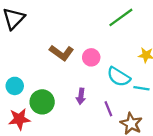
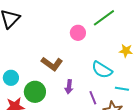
brown L-shape: (62, 53) -> (52, 64), moved
pink circle: (91, 57) -> (78, 33), moved
cyan line: (141, 88) -> (122, 89), moved

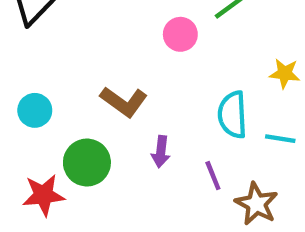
cyan semicircle: (102, 70) -> (233, 115), turned 55
cyan circle: (11, 78) -> (35, 110), moved
cyan line: (122, 89) -> (280, 139), moved

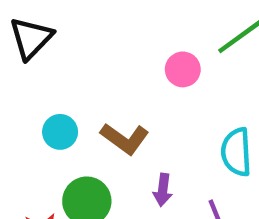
cyan circle: (35, 110) -> (60, 132), moved

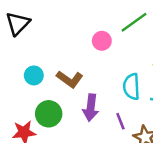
purple arrow: (163, 190) -> (91, 108), size x1.5

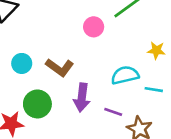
cyan semicircle: (132, 87) -> (125, 75), turned 80
purple line: (120, 121) -> (113, 112), turned -49

